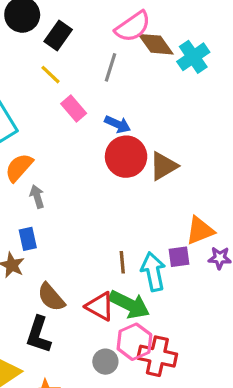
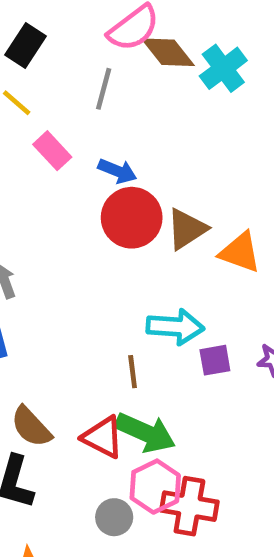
orange triangle: (200, 231) -> (240, 252), moved, turned 44
cyan arrow: (153, 272) -> (175, 327), moved, turned 108

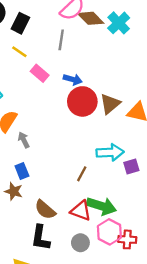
brown line: (133, 372) -> (82, 174), moved, turned 42
red cross: (189, 506) -> (127, 239), size x0.7
gray circle: (114, 517) -> (80, 243), moved

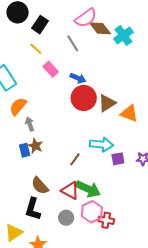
gray line: (61, 40) -> (73, 43), turned -48
brown star: (14, 191) -> (35, 146), moved

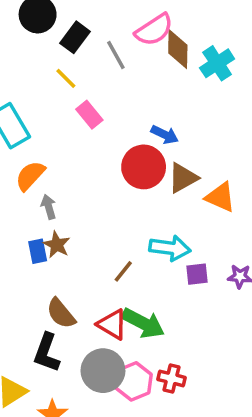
brown diamond: (100, 28) -> (178, 49), turned 35
gray line: (73, 43) -> (116, 55), moved
blue arrow: (78, 78) -> (165, 135), moved
pink hexagon: (92, 212) -> (134, 381), moved
gray circle: (66, 218) -> (103, 371), size x1.6

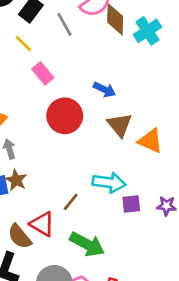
red circle: (144, 167) -> (65, 116), moved
brown triangle: (183, 178) -> (120, 125), turned -40
red triangle: (112, 324) -> (42, 224), moved

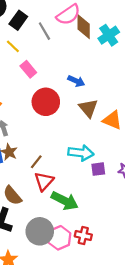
brown line: (71, 202) -> (36, 162), moved
red triangle: (42, 224) -> (44, 181), moved, turned 42

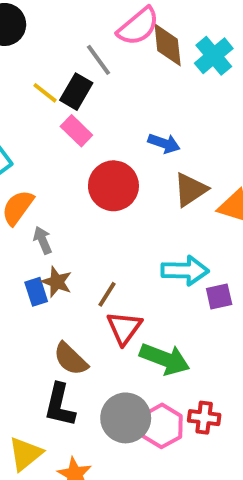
black rectangle: (18, 20) -> (76, 92), moved
brown triangle: (88, 108) -> (190, 190), turned 42

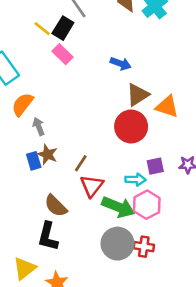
red circle: (113, 186) -> (131, 127), moved
cyan arrow: (185, 271) -> (136, 180), moved, size x0.7
gray circle: (126, 418) -> (117, 244), moved
pink hexagon: (162, 426) -> (147, 205), moved

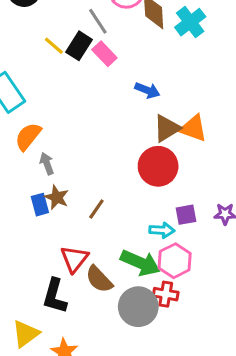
pink rectangle: (62, 54) -> (104, 54), moved
orange triangle: (167, 107) -> (193, 128), moved
red triangle: (92, 186) -> (74, 259), moved
brown semicircle: (56, 206) -> (99, 279), moved
red cross: (144, 247) -> (166, 294), moved

